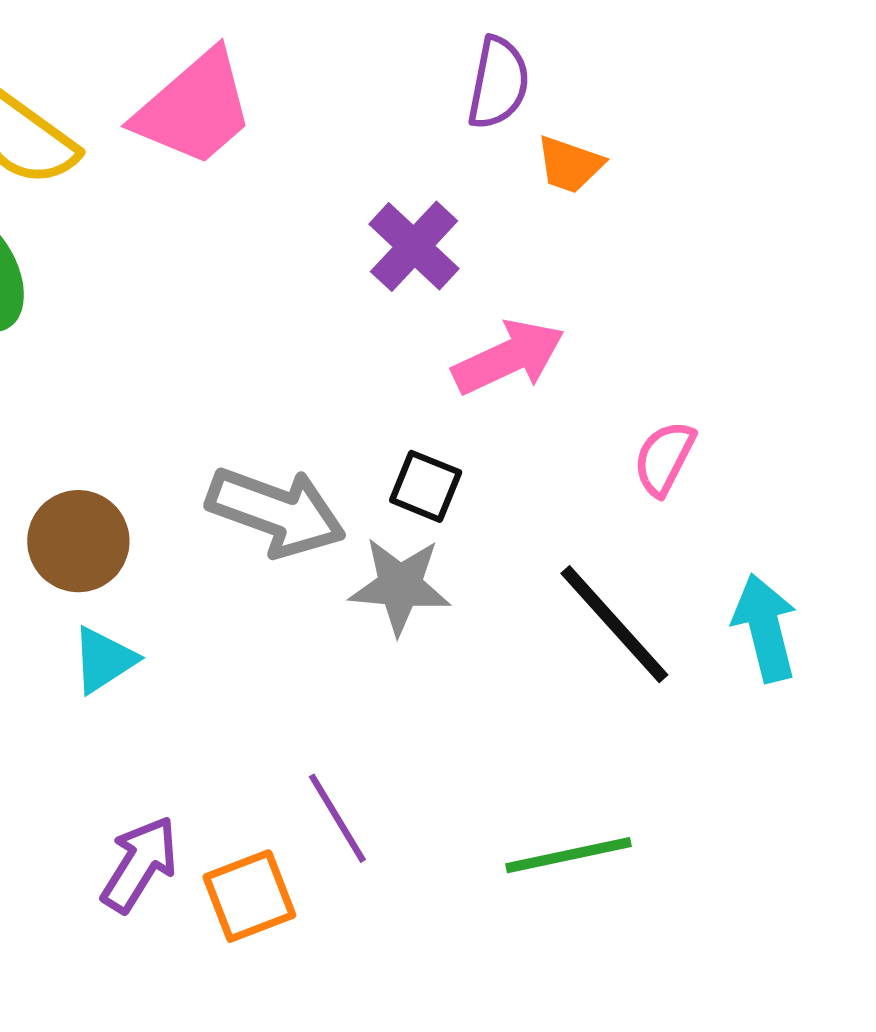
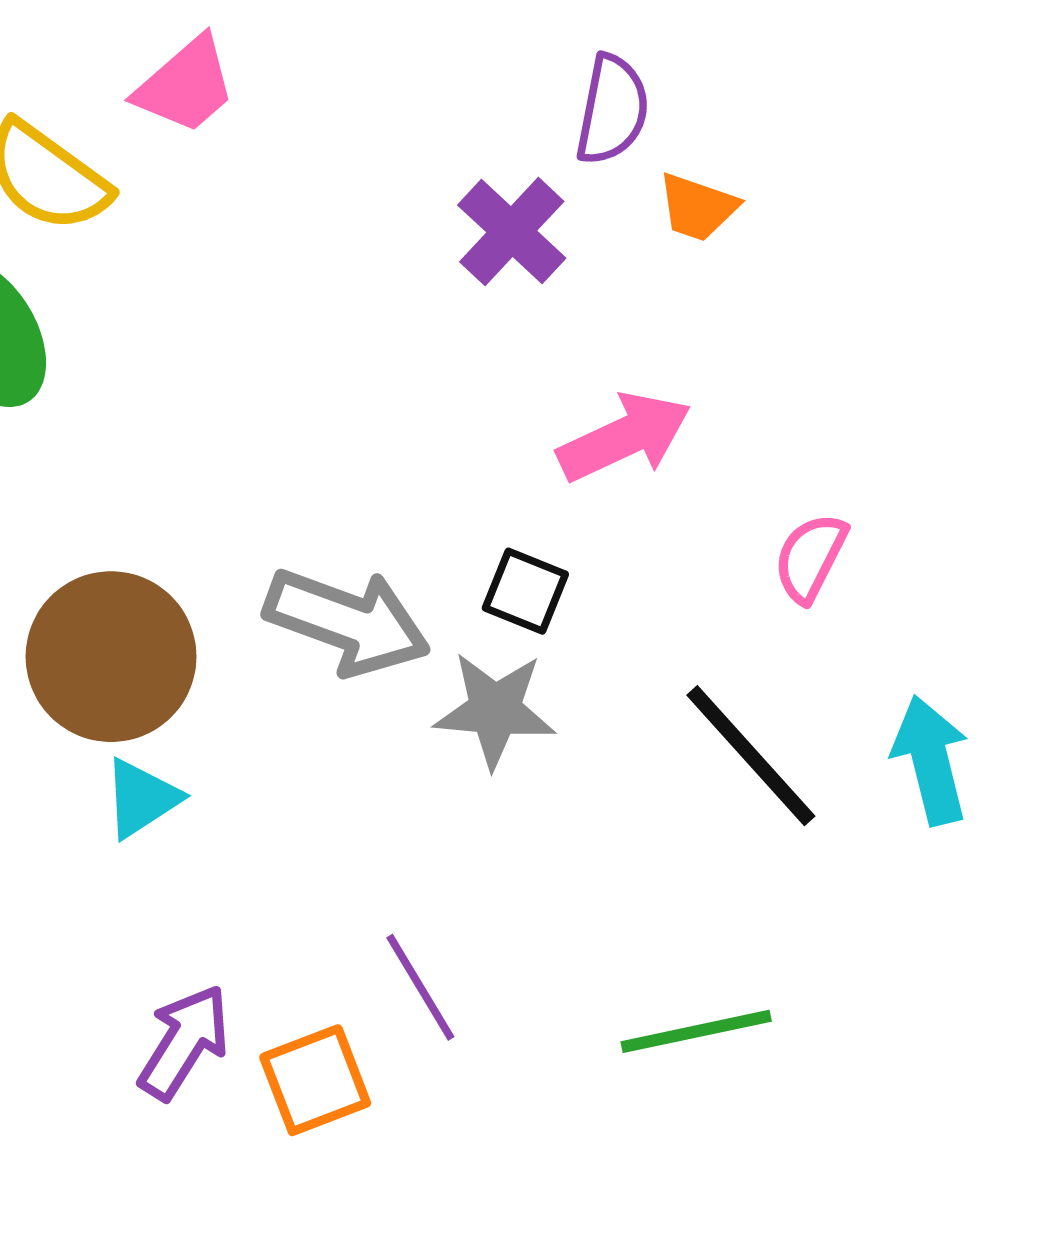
pink trapezoid: (194, 108) -> (186, 85), moved, size x0.7
purple cross: (414, 246) -> (512, 232), moved
brown circle: (78, 541) -> (111, 657), size x1.4

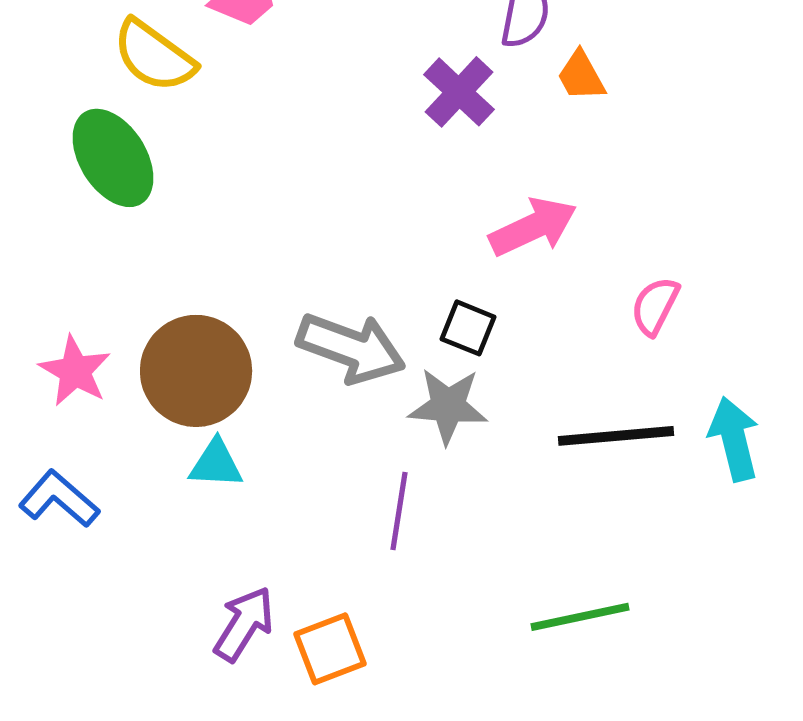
orange trapezoid: (698, 207) -> (581, 76), turned 42
black line: (751, 756) -> (616, 436), turned -53
cyan triangle: (142, 798) -> (216, 464), turned 36
purple line: (420, 987) -> (399, 511), moved, turned 40

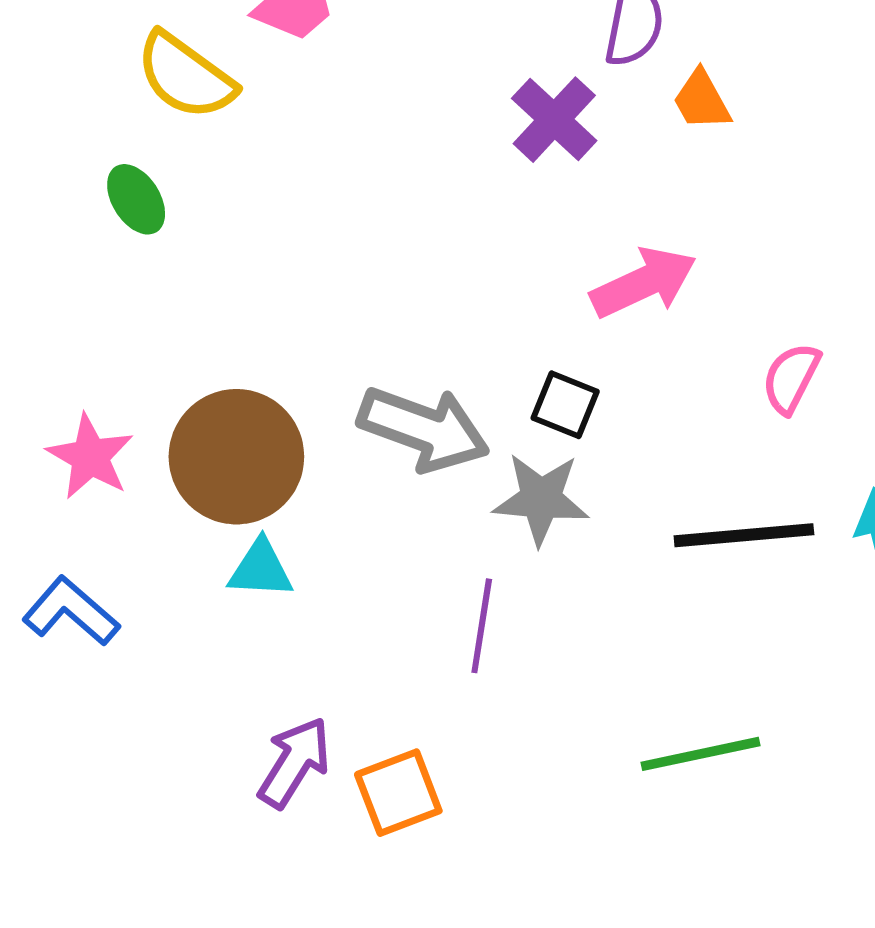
green ellipse: (113, 158) -> (136, 199), size x0.6

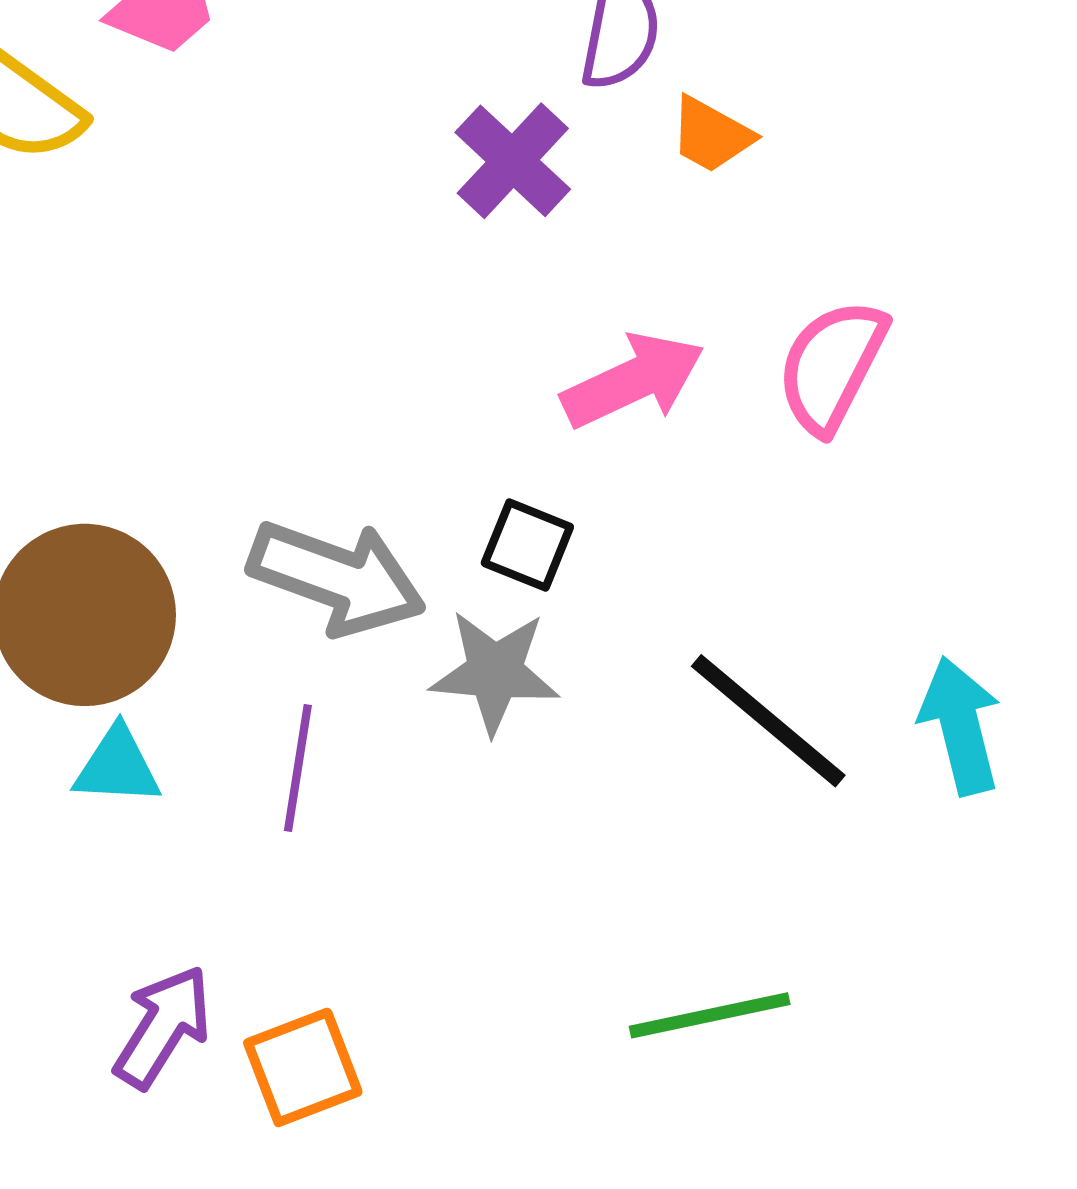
orange trapezoid: (702, 100) -> (711, 135), turned -32
pink semicircle: (791, 378) -> (832, 366), moved, size x1.4
black line: (744, 535) -> (768, 721), turned 45
purple line: (482, 626) -> (298, 768), moved

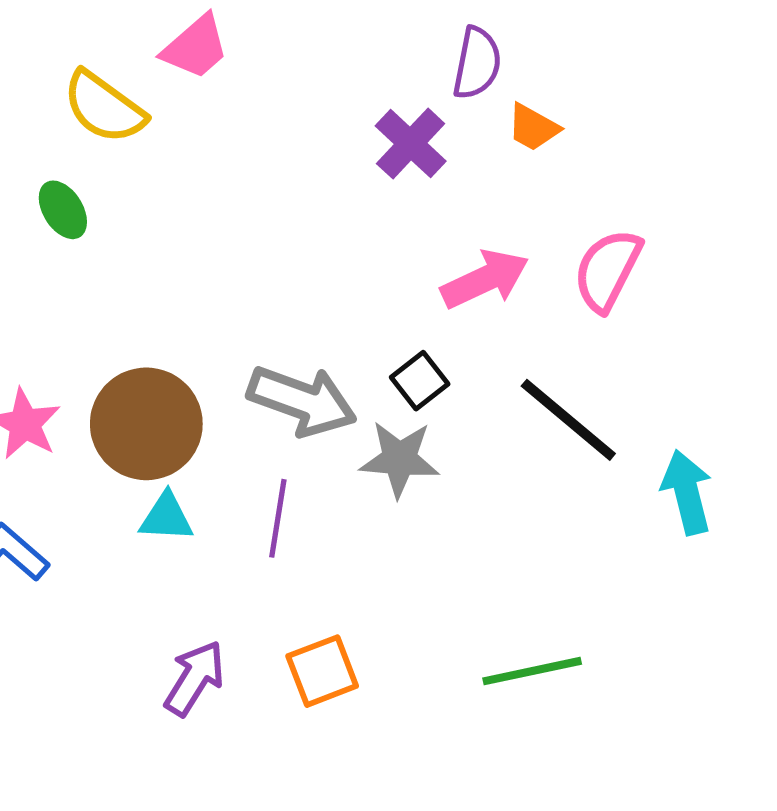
black square: (527, 545) -> (420, 381), turned 30
black line: (768, 721) -> (568, 420), moved
orange square: (303, 1067) -> (322, 671), moved

